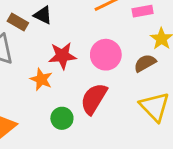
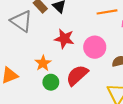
orange star: (41, 79) -> (43, 63), moved

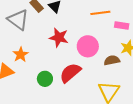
orange star: (43, 63) -> (21, 55), moved

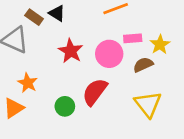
pink rectangle: (122, 25) -> (133, 38), moved
red star: (59, 38) -> (71, 51), turned 30

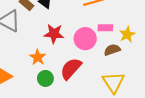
red star: (71, 51) -> (54, 34), turned -30
orange star: (28, 83) -> (38, 57), moved

